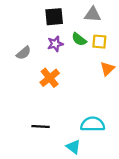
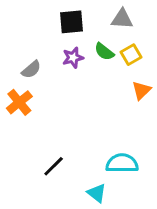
yellow square: (99, 42) -> (131, 55), turned -35
orange cross: (50, 78) -> (19, 102), moved
black line: (41, 126) -> (54, 166), turned -48

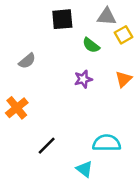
yellow square: (131, 55) -> (124, 35), moved
purple star: (73, 58) -> (83, 79), moved
orange cross: (19, 102) -> (17, 108), moved

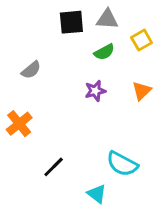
gray triangle: (107, 17) -> (107, 19), moved
green semicircle: (91, 45) -> (104, 52), turned -66
cyan semicircle: (107, 143) -> (122, 164), turned -152

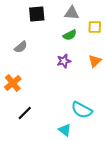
black square: (71, 22) -> (37, 14), moved
yellow square: (142, 40) -> (95, 27), turned 32
black line: (54, 167) -> (25, 113), moved

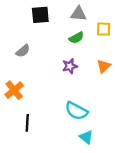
cyan semicircle: (82, 110) -> (76, 111), moved
black line: (25, 113) -> (27, 123), turned -42
cyan triangle: (65, 130) -> (86, 137), moved

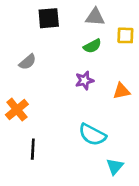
orange triangle: (104, 66) -> (121, 91), moved, turned 32
cyan triangle: (86, 137) -> (115, 166), moved, turned 32

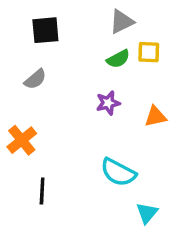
gray triangle: (95, 17) -> (122, 22), turned -30
black square: (49, 18) -> (45, 30), moved
yellow square: (125, 35) -> (149, 52), moved

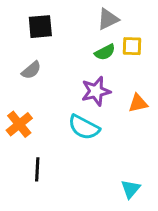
purple star: (108, 103) -> (96, 91), size x1.4
cyan semicircle: (118, 172) -> (84, 127), moved

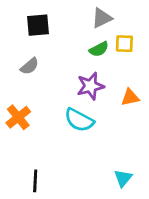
black line: (37, 169) -> (35, 181), moved

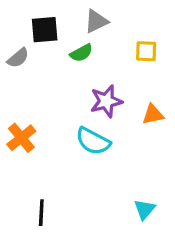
gray triangle: (102, 18) -> (96, 21), moved
green semicircle: (99, 49) -> (81, 53), moved
gray semicircle: (30, 66) -> (18, 58), moved

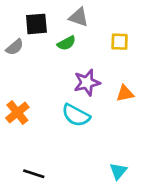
gray triangle: (96, 21) -> (79, 17), turned 45
black line: (41, 213) -> (34, 174), turned -75

